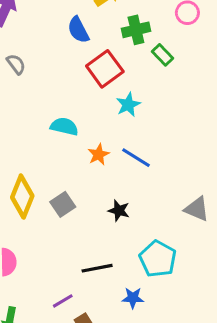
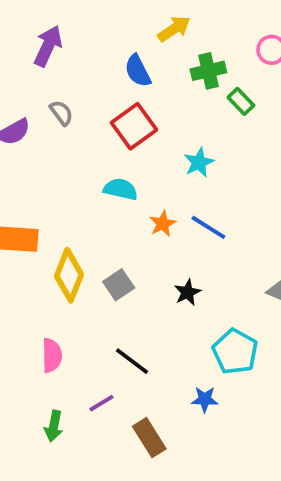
red square: (105, 69) -> (134, 126), moved
black star: (119, 211) -> (187, 292), turned 30
black line: (97, 268) -> (132, 361), moved, turned 48
purple line: (63, 301) -> (101, 403), moved

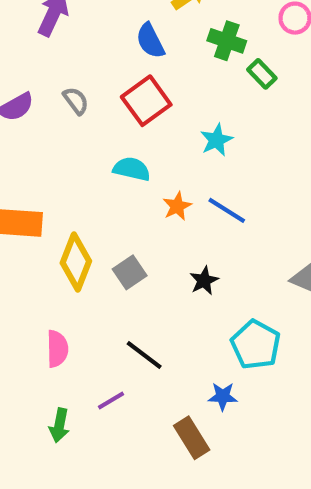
green cross: (208, 71) -> (227, 41), turned 32
gray semicircle: (61, 113) -> (76, 101), moved
brown rectangle: (149, 438) -> (192, 438), moved

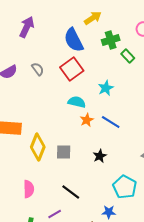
blue semicircle: (150, 41) -> (74, 40), size x1.4
green cross: (227, 41) -> (111, 40), turned -36
cyan semicircle: (132, 169) -> (77, 102), moved
gray square: (130, 272) -> (64, 152), turned 35

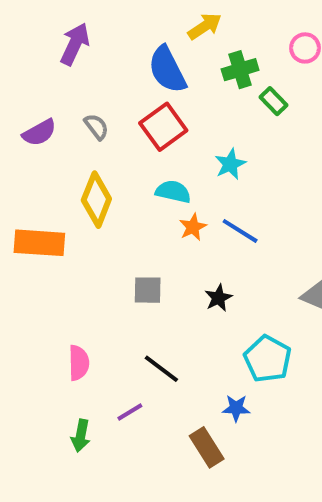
yellow diamond: (38, 147) -> (96, 200), moved

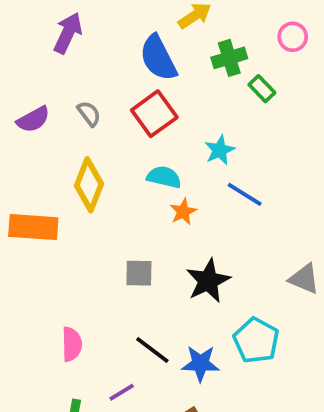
blue line: (240, 231) -> (245, 194), moved
black star: (218, 298) -> (208, 281), size x1.6
blue star: (236, 408) -> (200, 363), moved, size x1.4

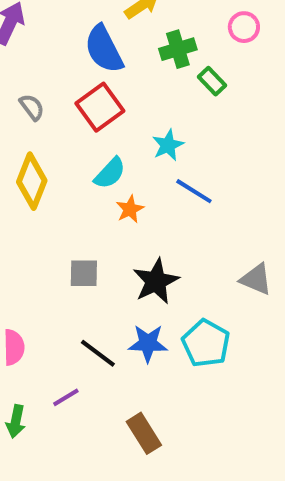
cyan semicircle: (164, 177) -> (110, 173), turned 120
blue star: (200, 363) -> (148, 343), moved

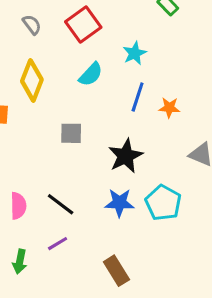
blue line: (194, 191) -> (138, 97), moved, turned 76
orange star: (130, 209) -> (169, 108), moved, turned 30
gray square: (84, 273) -> (71, 133), moved
black line: (98, 353) -> (61, 204), moved

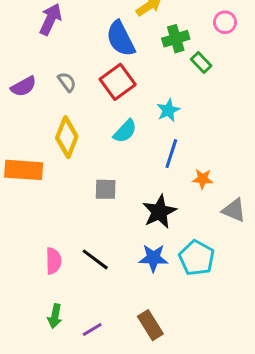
orange star: (169, 108) -> (203, 179), moved
purple line: (58, 244) -> (92, 330), moved

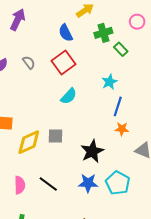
blue semicircle: (121, 39) -> (66, 33), size x0.7
cyan star: (168, 110) -> (110, 82), moved
yellow diamond: (67, 137) -> (29, 142), moved, turned 44
blue line: (171, 154) -> (118, 106), moved

